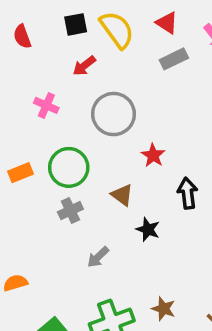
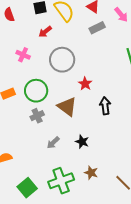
brown triangle: (122, 195) -> (67, 107), size x1.5
black star: (148, 229) -> (82, 142), moved

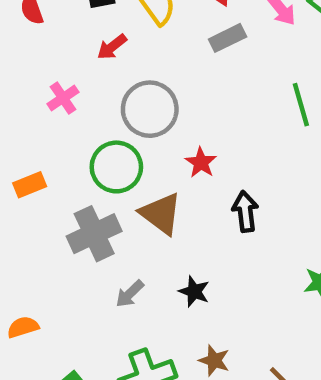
pink cross: (23, 55) -> (63, 98), turned 32
green circle: (36, 91) -> (116, 167), moved
gray cross: (37, 116) -> (94, 234), size x1.6

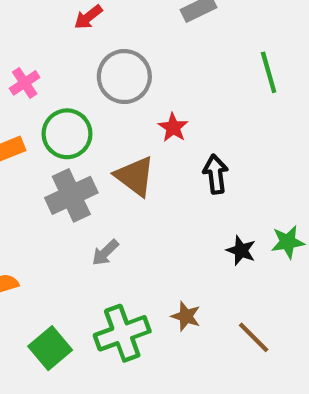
pink cross: (63, 98) -> (25, 83), moved
green circle: (116, 167) -> (67, 134), moved
black star: (194, 291) -> (241, 250), moved

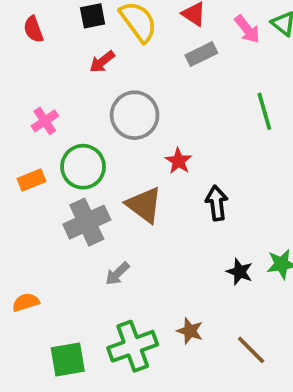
green square: (50, 348) -> (68, 360), turned 30

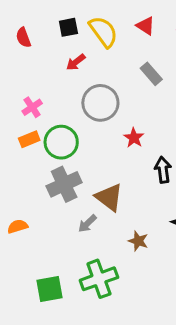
gray rectangle: (201, 54) -> (151, 74), moved, turned 75
orange rectangle: (31, 180) -> (29, 139), moved
brown triangle: (144, 205) -> (109, 197), moved
orange semicircle: (26, 302) -> (18, 226), moved
brown star: (190, 331) -> (138, 241), moved

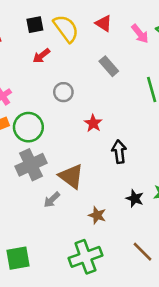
gray circle: (100, 103) -> (63, 92), size x0.6
green cross: (99, 279) -> (85, 257), moved

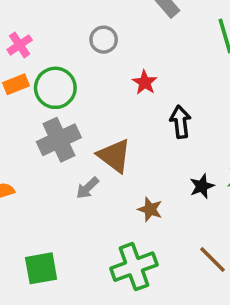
black star: (135, 198) -> (202, 186), turned 30

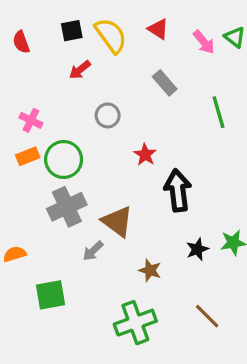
pink cross: (20, 45) -> (31, 120), turned -30
black arrow: (180, 122) -> (178, 190), size x1.4
green square: (41, 268) -> (51, 295), moved

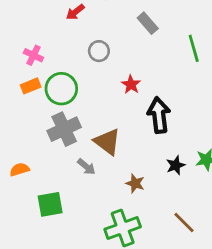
gray arrow: (93, 251) -> (86, 167), turned -96

